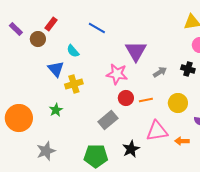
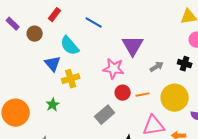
red rectangle: (51, 24) -> (55, 15), moved
cyan semicircle: (73, 51) -> (70, 46), size x1.5
yellow circle: (178, 103) -> (175, 98), size x1.4

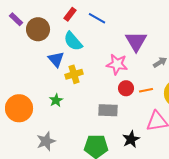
red rectangle: (55, 15) -> (70, 14), moved
brown circle: (35, 34) -> (38, 29), size x1.5
gray rectangle: (105, 115) -> (108, 110), turned 42

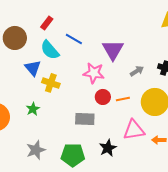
blue line: (97, 18) -> (74, 39), moved
yellow cross: (74, 74) -> (51, 83), turned 36
gray star: (46, 141) -> (36, 150), moved

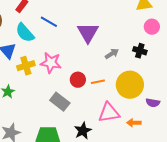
pink star: (94, 73) -> (51, 63), moved
yellow cross: (51, 83) -> (26, 66), turned -36
gray rectangle: (85, 119) -> (60, 102), turned 36

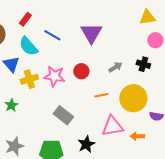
purple triangle: (88, 33) -> (91, 33), moved
red circle: (78, 80) -> (81, 71), moved

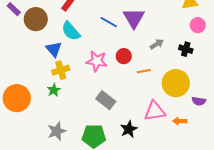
blue line: (52, 35) -> (109, 22), moved
gray arrow: (115, 67) -> (157, 44), moved
yellow cross: (29, 79) -> (61, 70), moved
orange line: (101, 95) -> (144, 71), moved

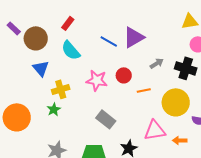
purple triangle: (134, 18) -> (134, 37), turned 30
blue triangle: (54, 49) -> (41, 68), moved
black cross: (186, 49) -> (186, 68), size x1.5

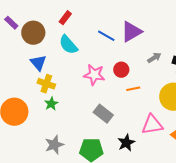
yellow cross: (61, 89) -> (46, 84), moved, turned 36
orange line: (144, 90) -> (133, 89), moved

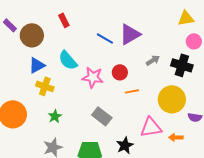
red rectangle: (65, 18) -> (64, 20), turned -64
cyan semicircle: (68, 45) -> (68, 60), moved
blue triangle: (38, 63) -> (37, 65), turned 42
green star: (51, 104) -> (55, 116), moved

